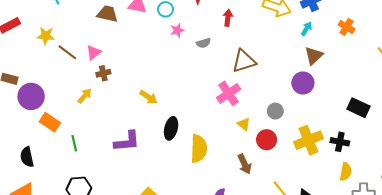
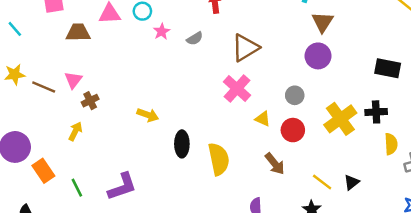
orange rectangle: (50, 122) -> (43, 171), turned 36
purple L-shape: (127, 141) -> (122, 187), moved

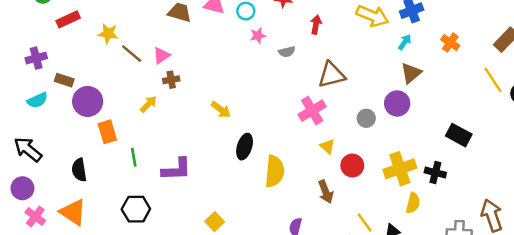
gray circle: (295, 95) -> (366, 118), moved
yellow semicircle: (391, 144) -> (413, 203), moved

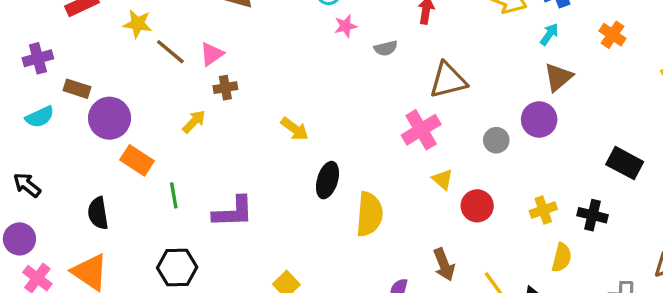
orange rectangle: (107, 132) -> (137, 160), turned -40
black arrow: (28, 149) -> (27, 185), size x0.7
yellow cross: (400, 169) -> (543, 210), size x0.6
brown arrow: (326, 192) -> (444, 265), moved

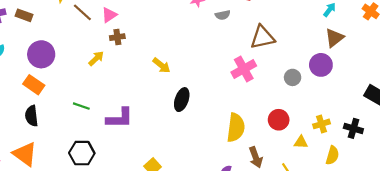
brown rectangle: (77, 89) -> (24, 15), moved
orange rectangle: (137, 160) -> (34, 85), moved
yellow triangle: (443, 179) -> (301, 142), moved, turned -40
green line: (174, 195) -> (81, 106), turned -63
yellow semicircle: (369, 214) -> (236, 128), moved

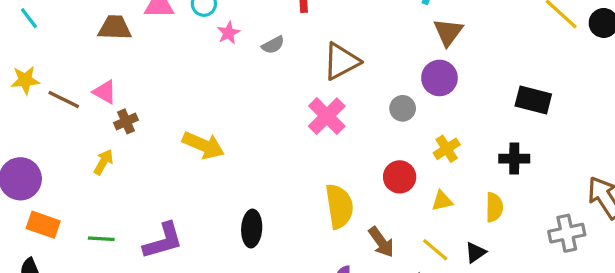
pink triangle: (109, 15) -> (105, 92), turned -42
yellow arrow: (161, 65) -> (203, 145), size x1.4
orange rectangle: (34, 85) -> (43, 225), moved
black ellipse: (182, 100) -> (252, 229), moved
yellow cross: (322, 124) -> (447, 149), moved

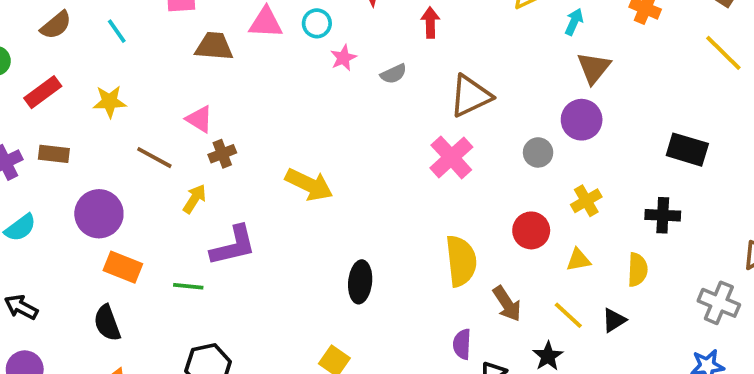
brown line: (64, 99) -> (154, 158), moved
gray cross: (567, 233) -> (719, 303), turned 32
purple L-shape: (163, 241) -> (233, 246), moved

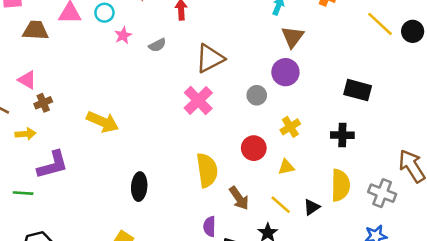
yellow arrow: (195, 199) -> (25, 134), turned 54
yellow semicircle: (637, 270) -> (340, 185), moved, size x1.4

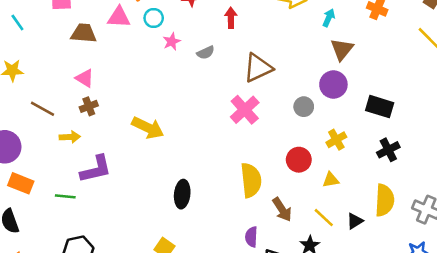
pink triangle: (27, 80) -> (85, 78), moved
black rectangle: (358, 90) -> (380, 107), moved
black cross: (342, 135) -> (388, 150), turned -30

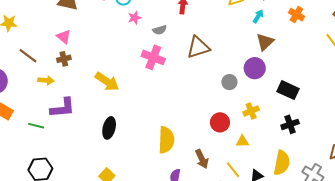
pink cross: (245, 110) -> (153, 57), moved, turned -35
yellow semicircle: (251, 180) -> (166, 140), moved
black ellipse: (182, 194) -> (109, 128), moved

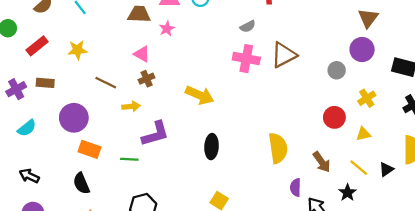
pink star: (135, 18) -> (167, 29), moved
brown triangle: (198, 47) -> (284, 55), moved

